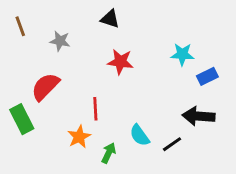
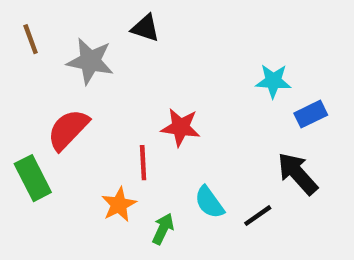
black triangle: (110, 19) -> (145, 28), moved
gray star: (60, 41) -> (90, 61), size x1.5
red star: (120, 62) -> (181, 127), moved
black arrow: (199, 116) -> (298, 174), turned 44

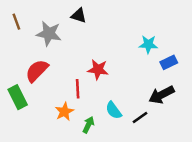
black arrow: (298, 174) -> (162, 95), turned -75

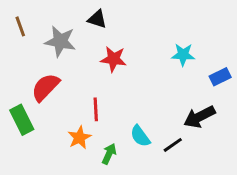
blue rectangle: (169, 62) -> (220, 77), moved
red star: (98, 70) -> (114, 59), moved

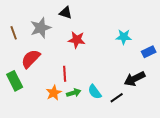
brown line: (20, 26) -> (14, 33), moved
gray star: (60, 41) -> (41, 28), turned -30
green arrow: (109, 154) -> (74, 93), moved, turned 48

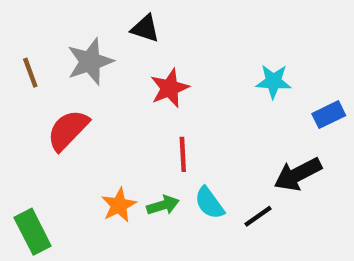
red star: (77, 40) -> (170, 88), turned -30
red line: (65, 74) -> (183, 154), moved
green rectangle: (15, 81) -> (33, 232), moved

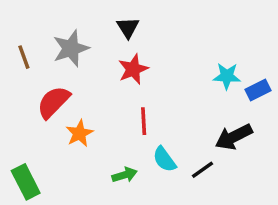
black triangle: (145, 28) -> (128, 28), moved, turned 40
cyan star: (273, 81) -> (227, 76), moved
orange star: (119, 205) -> (79, 133), moved
green arrow: (163, 205) -> (125, 175), moved

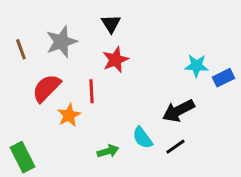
red line: (144, 121) -> (91, 91), moved
black arrow: (234, 137) -> (178, 111), moved

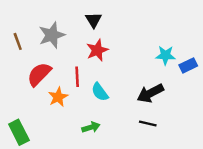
cyan semicircle: (142, 138) -> (100, 92), moved
black line: (175, 147) -> (148, 123), turned 48

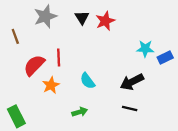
gray star: (52, 35) -> (45, 16), moved
red star: (97, 50) -> (105, 21), moved
red line: (77, 77) -> (59, 57), moved

